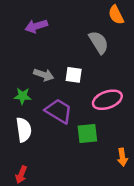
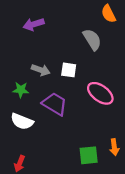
pink ellipse: (107, 100) -> (100, 93), turned 56
white semicircle: (24, 130) -> (22, 121), turned 120
green square: (87, 133) -> (89, 155), moved

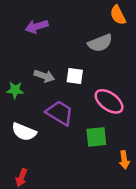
gray semicircle: (92, 40) -> (100, 43), turned 100
green star: (21, 90) -> (15, 90), moved
green square: (89, 155) -> (96, 137), moved

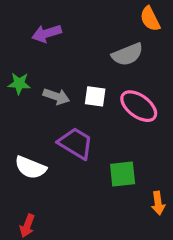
green star: (15, 90) -> (19, 83), moved
pink ellipse: (109, 101) -> (139, 106), moved

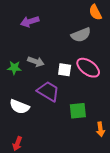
green star: (19, 83) -> (14, 68), moved
white square: (95, 96) -> (65, 70), moved

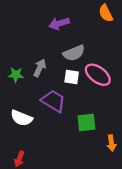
purple arrow: (30, 22) -> (59, 23), moved
gray semicircle: (81, 35) -> (74, 53), moved
gray arrow: (36, 62) -> (40, 68), turned -84

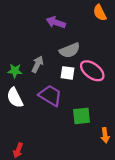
purple arrow: (59, 23) -> (56, 22), turned 36
white semicircle: (22, 118) -> (15, 98), moved, turned 42

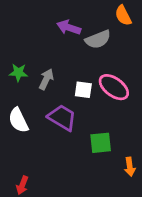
gray semicircle: (70, 50) -> (98, 39), moved
green star: (15, 71) -> (18, 73), moved

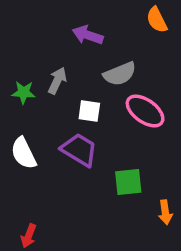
gray semicircle: (98, 39) -> (120, 74), moved
gray arrow: (46, 79) -> (57, 81), moved
white square: (83, 90) -> (89, 111), moved

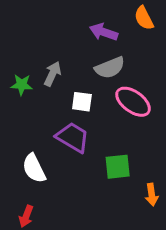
purple arrow: (88, 35) -> (104, 32), moved
white semicircle: (24, 153) -> (34, 168), moved

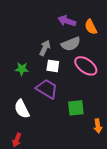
orange semicircle: (144, 18) -> (91, 27), moved
gray arrow: (53, 74) -> (45, 48), moved
green star: (22, 85) -> (22, 69), moved

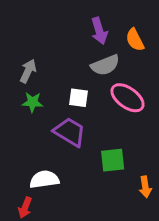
purple arrow: (67, 21) -> (99, 31), turned -126
gray arrow: (45, 48) -> (28, 71), moved
white semicircle: (22, 109) -> (44, 179), moved, turned 108

